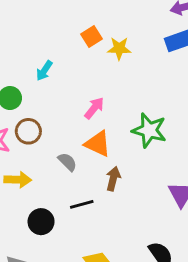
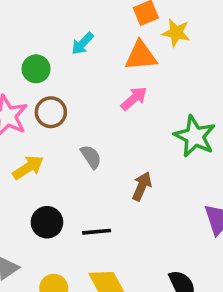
orange triangle: (98, 144) -> (141, 56), moved, turned -40
yellow arrow: (18, 180) -> (28, 167), turned -45
black line: (82, 204) -> (97, 232), moved

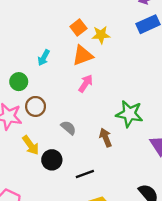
green star: (195, 136) -> (129, 114), moved
yellow arrow: (28, 167) -> (31, 145), turned 102
brown arrow: (142, 186) -> (106, 138), turned -30
black circle: (47, 222) -> (52, 160), moved

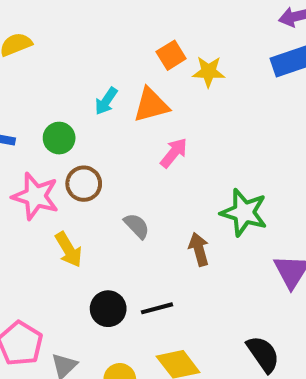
orange triangle: (83, 55) -> (151, 105), moved
black circle: (52, 160) -> (108, 309), moved

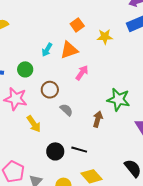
yellow star: (209, 72) -> (105, 37), moved
brown circle: (84, 184) -> (50, 90), moved
brown arrow: (199, 249) -> (98, 119), turned 35
black line: (157, 308) -> (79, 150), turned 35

